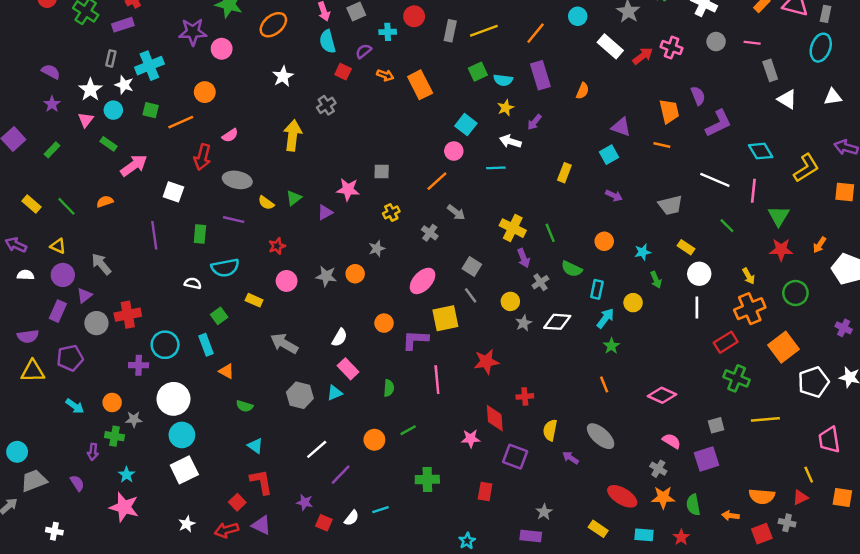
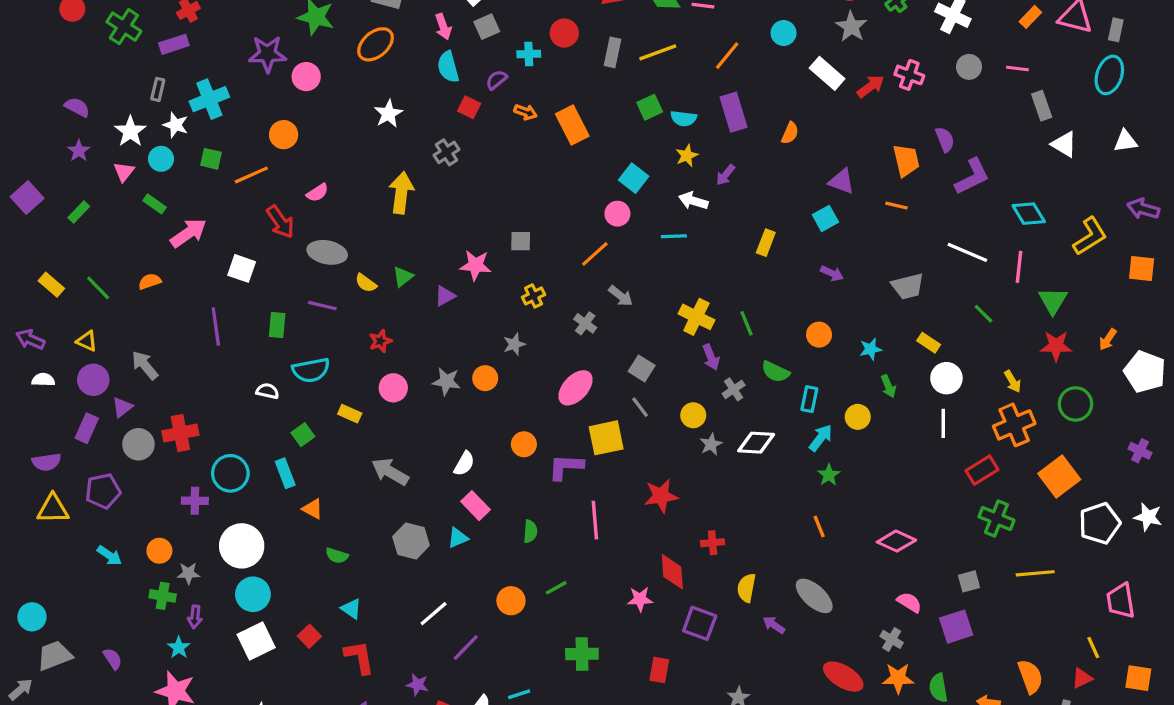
red arrow: (202, 157) -> (280, 222), turned -50
purple arrow: (93, 452) -> (195, 617), moved
orange semicircle: (762, 496) -> (1030, 677), turned -115
red square: (237, 502) -> (309, 636), moved

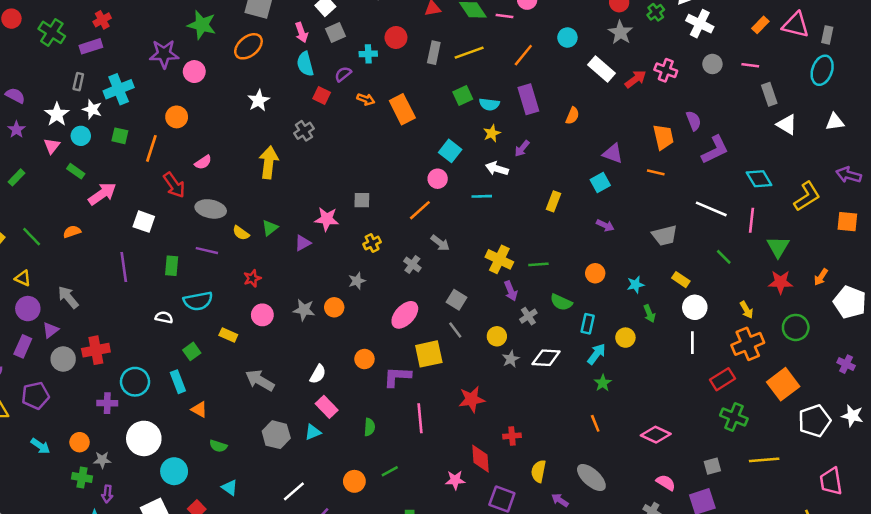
orange line: (251, 175) -> (151, 148), turned -48
green line: (746, 323) -> (538, 264), turned -72
cyan circle: (253, 594) -> (174, 471), moved

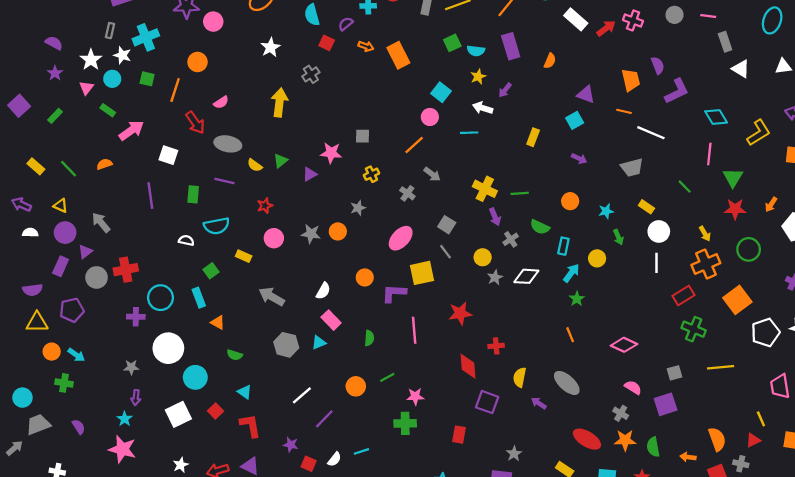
white line: (711, 209) -> (651, 133), moved
orange circle: (80, 442) -> (52, 352), moved
green cross: (82, 478) -> (64, 383), moved
pink star: (455, 480) -> (415, 396), moved

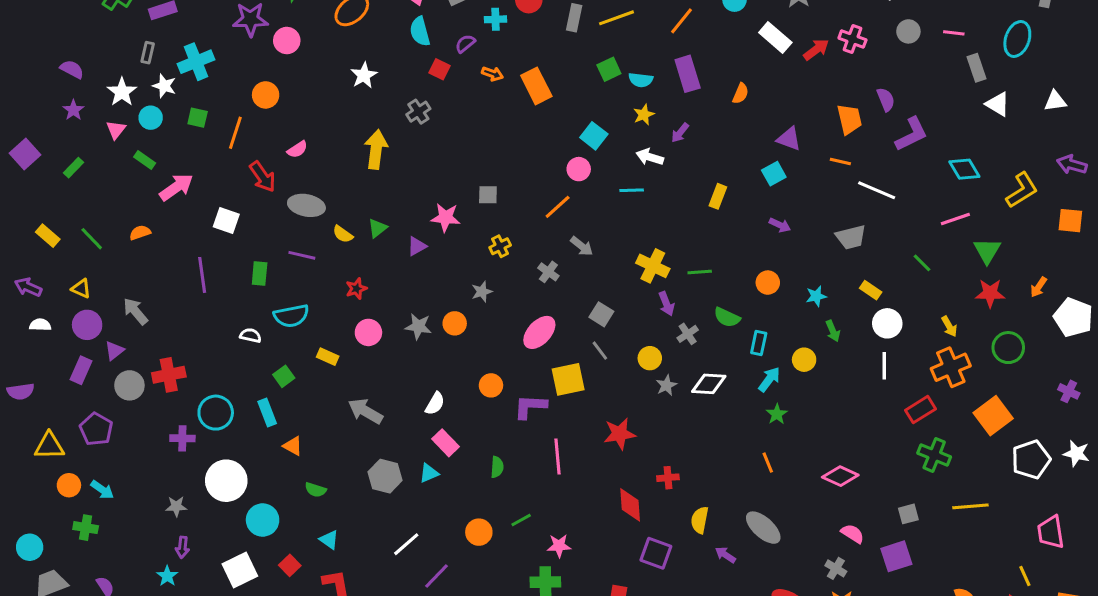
cyan ellipse: (772, 20) -> (1017, 39), moved
pink line: (709, 154) -> (955, 219), turned 65
purple semicircle: (33, 290) -> (21, 391), moved
purple pentagon: (72, 310) -> (96, 429), turned -30

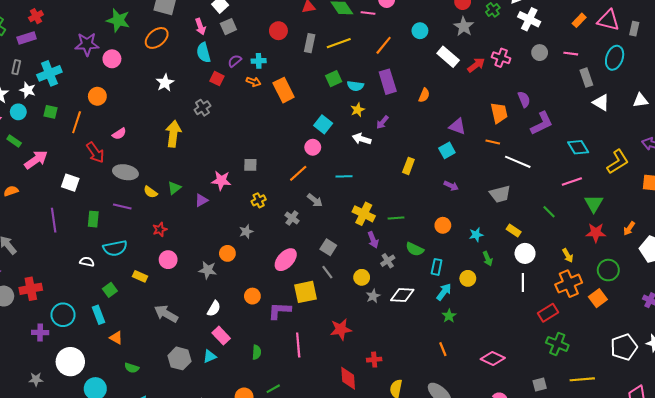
cyan cross: (495, 19) -> (259, 61), moved
cyan line: (632, 190) -> (344, 176), moved
gray star: (418, 326) -> (208, 270), moved
orange square: (993, 416) -> (598, 298), moved, size x0.7

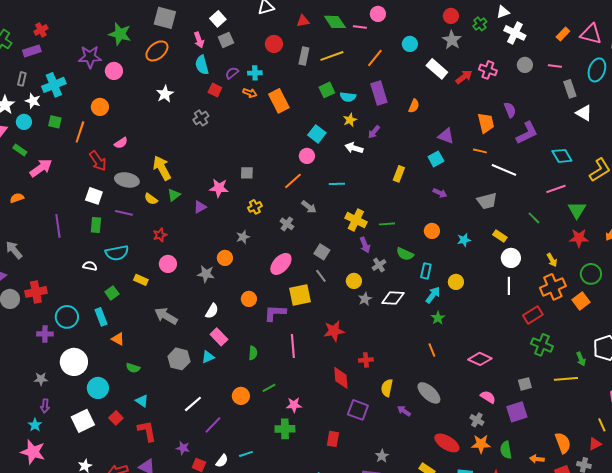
yellow arrow: (173, 134) -> (162, 168), moved, turned -35
white square: (70, 183) -> (94, 196), moved
green arrow: (488, 259) -> (581, 359), moved

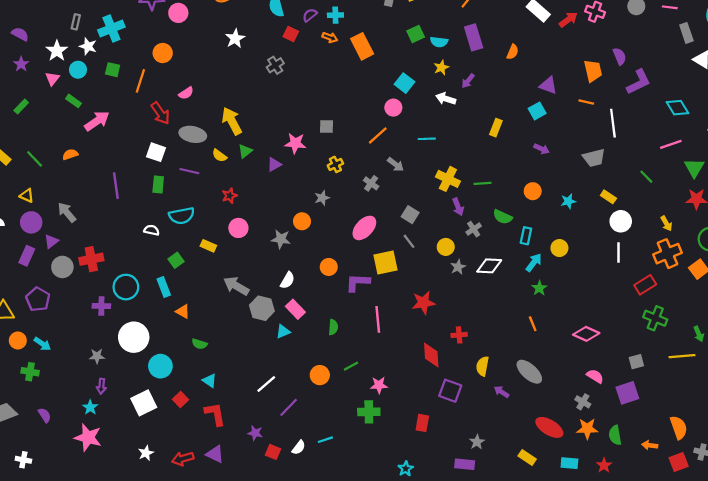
white line: (504, 170) -> (613, 123), turned 60
gray hexagon: (179, 359) -> (262, 308), moved

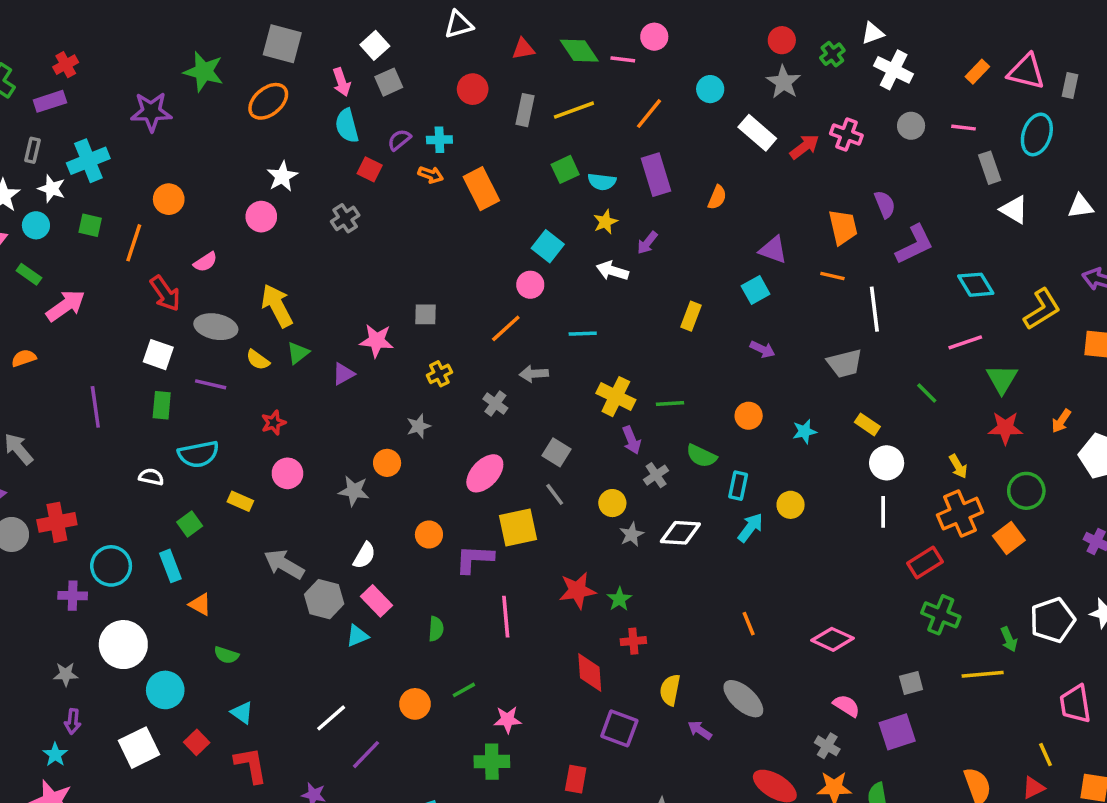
pink circle: (178, 13) -> (261, 217), moved
gray arrow: (396, 164) -> (534, 374), turned 138
green star: (539, 288) -> (619, 599), moved

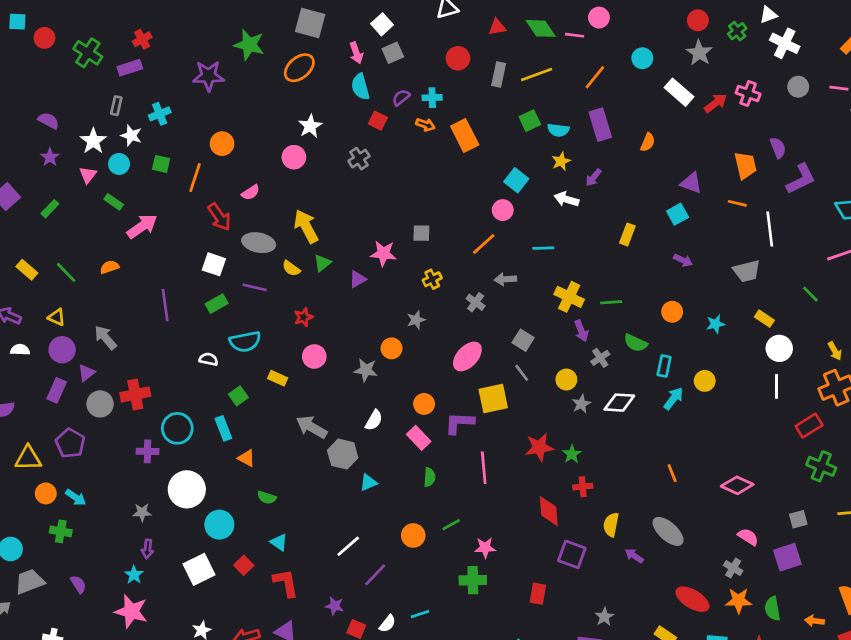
cyan cross: (88, 161) -> (160, 114), size x0.7
green rectangle: (162, 405) -> (217, 304), turned 55
pink rectangle: (377, 601) -> (419, 438), moved

